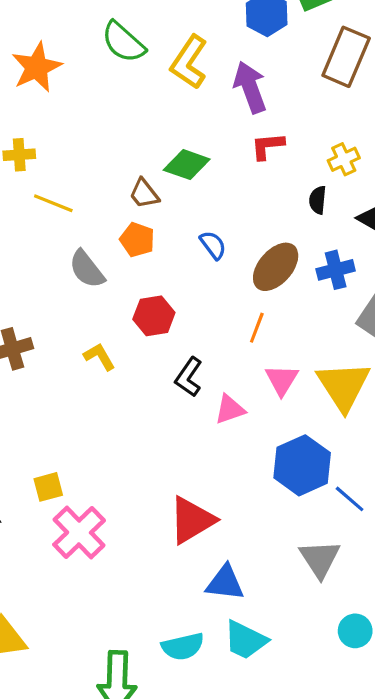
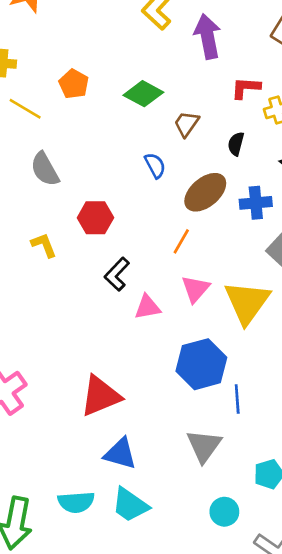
red L-shape: (267, 146) -> (246, 88), moved
brown trapezoid: (144, 194) -> (186, 124), moved, turned 64
black semicircle: (318, 200) -> (236, 144), moved
orange pentagon: (137, 240) -> (74, 84), moved
blue line: (350, 499) -> (237, 399), turned 36

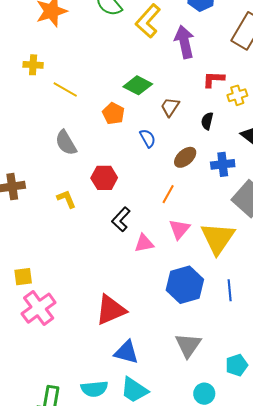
orange pentagon: (74, 84) -> (113, 113), moved
yellow line: (25, 109) -> (65, 89), moved
brown ellipse: (205, 192) -> (185, 157), size x0.7
blue line: (237, 399) -> (230, 290), moved

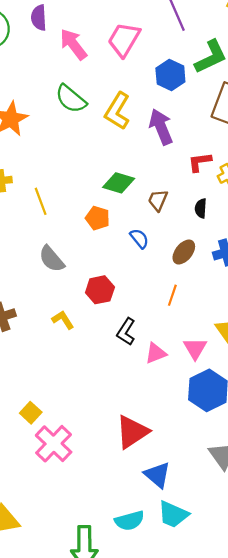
yellow line: (65, 89) -> (41, 201), turned 50
pink triangle: (179, 229) -> (195, 348), moved
yellow square: (23, 277) -> (31, 413), turned -30
blue triangle: (126, 352) -> (157, 475), turned 36

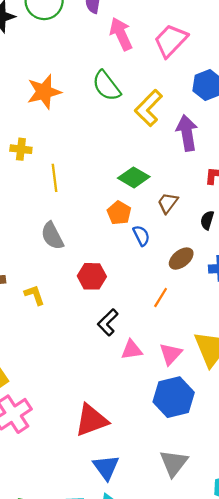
orange pentagon: (98, 218) -> (119, 213), moved
yellow L-shape: (63, 320) -> (34, 295), moved

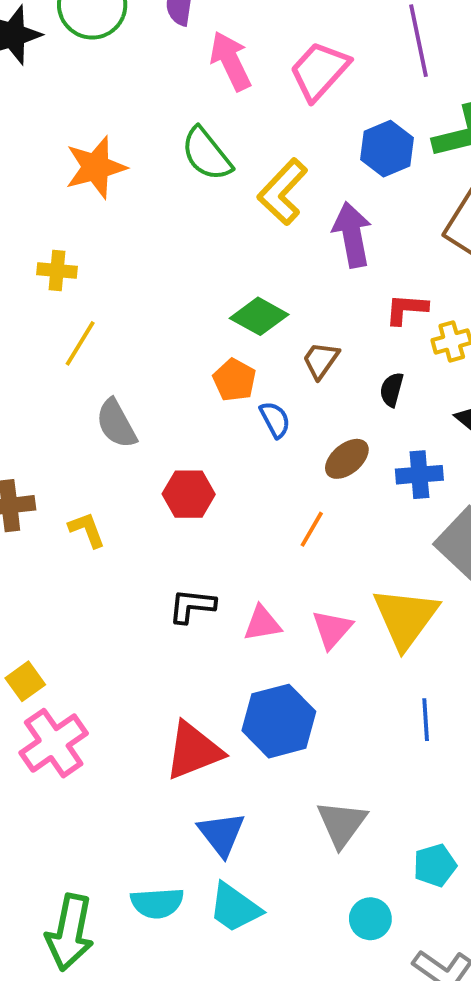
yellow line: (55, 178) -> (80, 343), moved, turned 40
black L-shape: (108, 322) -> (192, 606), moved, turned 52
blue hexagon: (174, 397) -> (279, 721), moved

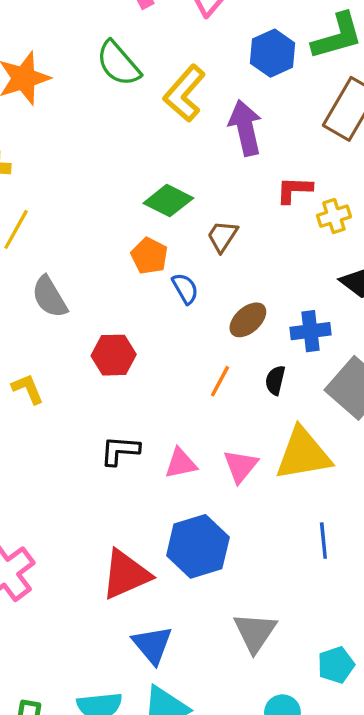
black semicircle: (392, 390) -> (275, 380), moved
yellow triangle: (406, 618) -> (303, 454), turned 46

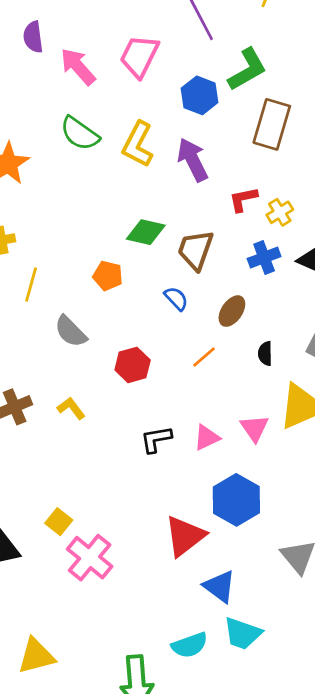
brown trapezoid: (222, 236) -> (195, 250), size x1.5
orange pentagon: (149, 256) -> (108, 276), moved
blue cross: (310, 331) -> (264, 258), moved
orange line: (220, 381) -> (204, 357), moved, turned 35

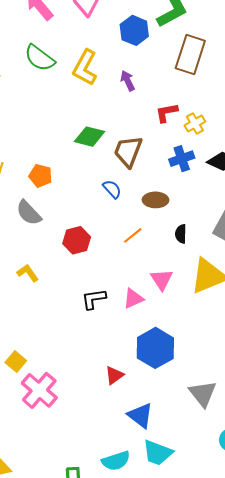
purple arrow: (193, 160) -> (128, 81), size x0.6
orange pentagon: (108, 276) -> (41, 176), moved
brown ellipse: (232, 311) -> (156, 200), turned 55
pink triangle: (254, 428) -> (162, 279), moved
red triangle: (185, 536) -> (114, 375), size x0.6

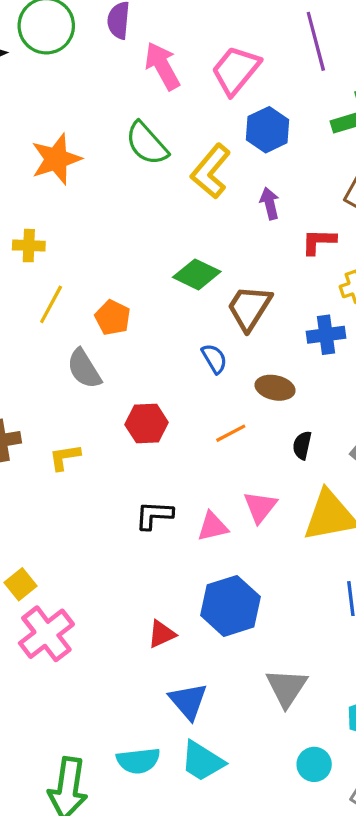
blue hexagon: (134, 30) -> (268, 130), moved
red L-shape: (167, 113) -> (319, 241), moved
yellow L-shape: (28, 273) -> (65, 457), turned -75

